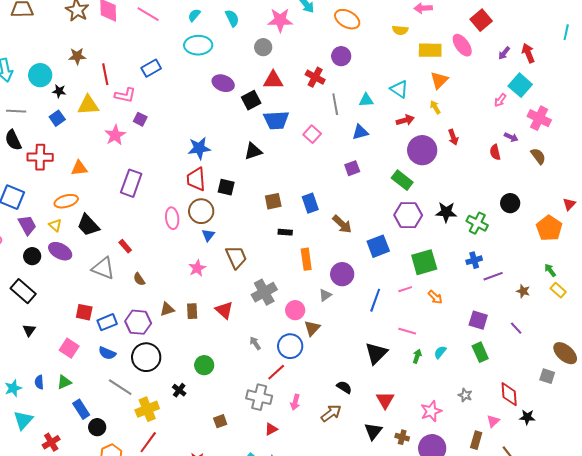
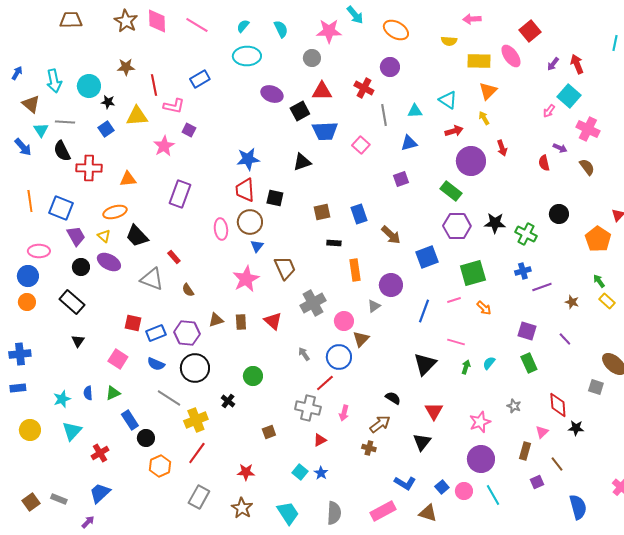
pink star: (197, 268) -> (246, 279), size x1.5
brown cross: (402, 437) -> (369, 448), moved

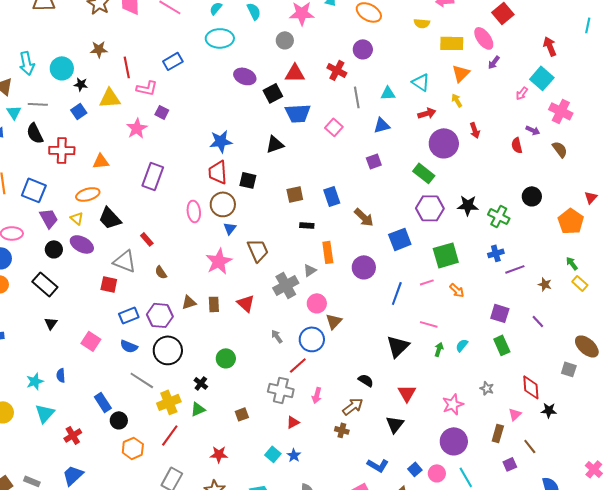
purple arrow: (553, 64) -> (494, 62), moved
gray triangle: (374, 306) -> (310, 270), moved
red square: (133, 323) -> (109, 284), moved
green triangle: (113, 393) -> (198, 409), moved

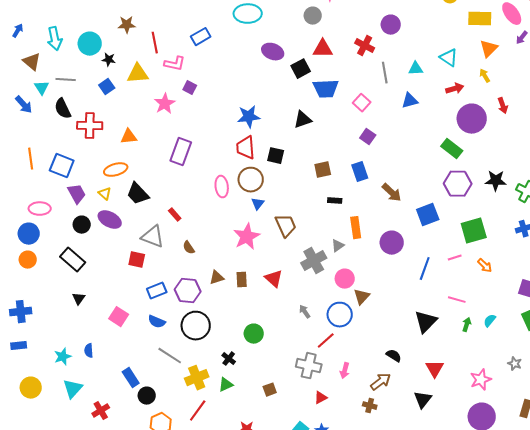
purple square: (374, 161) -> (368, 137), moved, turned -35

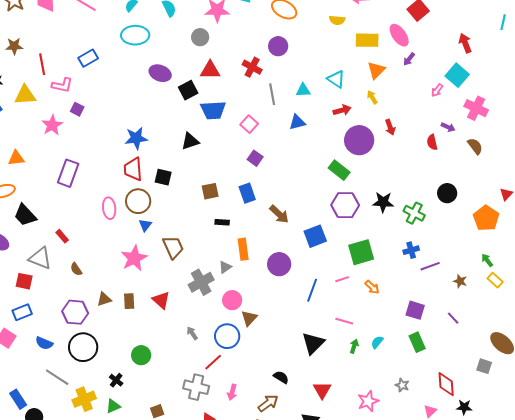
blue rectangle: (157, 291) -> (22, 312), moved

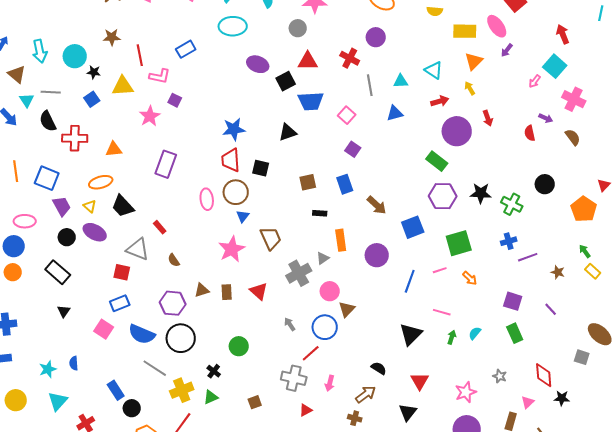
blue semicircle: (44, 343) -> (142, 334), size x1.5

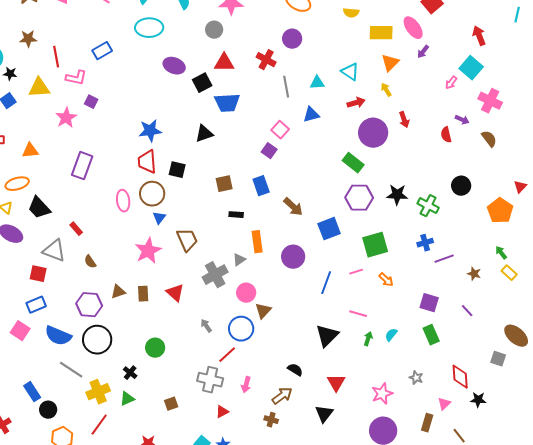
pink square: (347, 115) -> (280, 130), moved

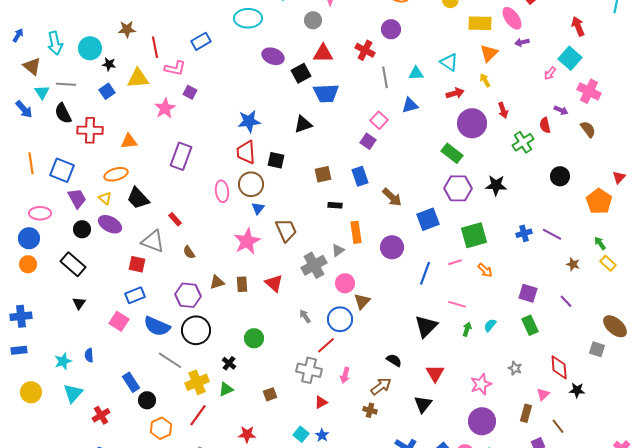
purple arrow: (423, 52) -> (522, 42), turned 40
green cross: (428, 206) -> (523, 142), moved, turned 30
purple line: (444, 259) -> (552, 234), moved, turned 48

